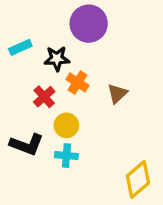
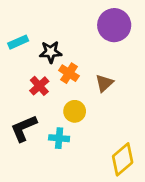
purple circle: (89, 24) -> (114, 25), moved
yellow circle: (66, 125) -> (75, 111), moved
black L-shape: (27, 144) -> (24, 128), turned 136

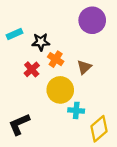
yellow circle: (75, 111) -> (60, 90), size x1.5
black L-shape: (24, 128) -> (19, 124), moved
cyan cross: (59, 138) -> (76, 110), moved

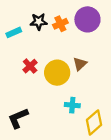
black star: (41, 42) -> (39, 22), moved
orange cross: (56, 59) -> (60, 24), moved, turned 32
yellow circle: (60, 90) -> (57, 73), moved

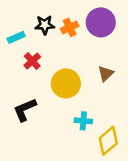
brown triangle: (80, 64) -> (106, 73), moved
red cross: (30, 66) -> (32, 61), moved
black L-shape: (18, 118) -> (25, 110), moved

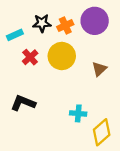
yellow circle: (66, 83) -> (62, 56), moved
black L-shape: (25, 110) -> (23, 103), turned 45

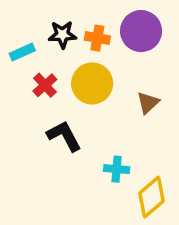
orange cross: (65, 26) -> (97, 38), turned 35
black L-shape: (23, 103) -> (64, 136), moved, turned 40

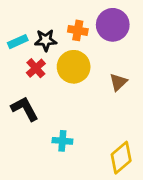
black star: (62, 35) -> (46, 40), moved
black L-shape: (64, 136) -> (25, 109), moved
cyan cross: (117, 169) -> (62, 141), moved

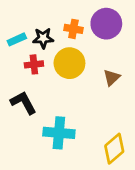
red cross: (36, 68) -> (34, 64), turned 36
cyan cross: (62, 141) -> (59, 133), size x1.6

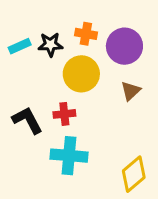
purple circle: (106, 24) -> (124, 46), moved
red cross: (34, 64) -> (64, 114), moved

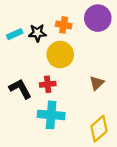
purple circle: (124, 46) -> (98, 18), moved
brown triangle: (131, 91) -> (97, 83), moved

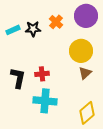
orange cross: (64, 25) -> (56, 22), turned 32
yellow circle: (60, 55) -> (81, 51), moved
black L-shape: (20, 89) -> (18, 78), turned 40

